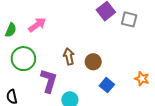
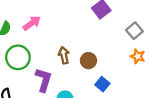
gray square: (129, 19) -> (134, 31), moved, turned 35
orange star: (142, 79) -> (138, 56), moved

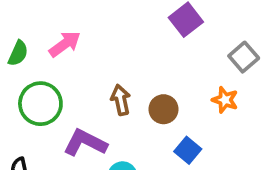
orange star: (138, 56) -> (225, 100), moved
purple L-shape: (44, 80) -> (85, 143), turned -80

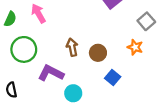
pink arrow: (65, 44) -> (38, 13), turned -84

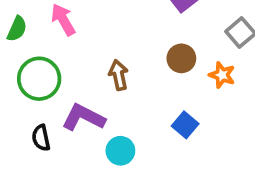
brown circle: (98, 53) -> (181, 58), moved
black semicircle: (11, 90) -> (41, 138), moved

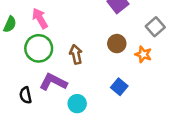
green circle: (39, 79) -> (39, 48), moved

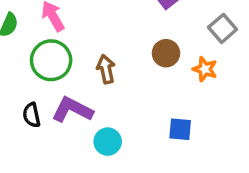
blue square: (119, 87) -> (180, 129), moved, turned -35
black semicircle: (25, 95) -> (32, 115), moved

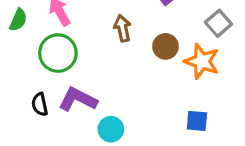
brown arrow: (106, 69) -> (122, 28), moved
orange star: (205, 69) -> (202, 61), size x1.5
blue square: (180, 129) -> (197, 121), moved

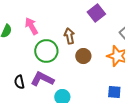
brown circle: (165, 46) -> (83, 56), moved
green circle: (58, 53) -> (46, 51), moved

